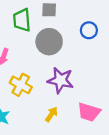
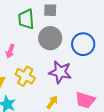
blue circle: (89, 30) -> (83, 44), moved, size x1.5

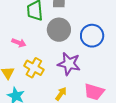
pink arrow: (10, 51) -> (19, 43), turned -88

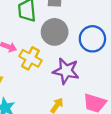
yellow cross: (34, 68) -> (30, 58), moved

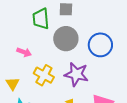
yellow cross: (30, 58) -> (44, 75), moved

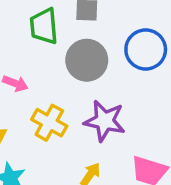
blue circle: (100, 45) -> (146, 49), moved

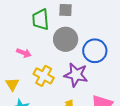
blue circle: (146, 49) -> (95, 51), moved

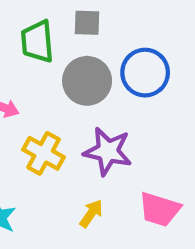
blue circle: (95, 51) -> (145, 73), moved

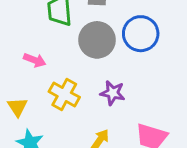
purple star: (108, 151) -> (113, 93), size x0.7

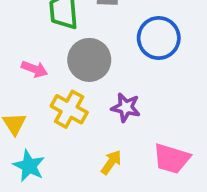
gray circle: (97, 40) -> (89, 60), moved

